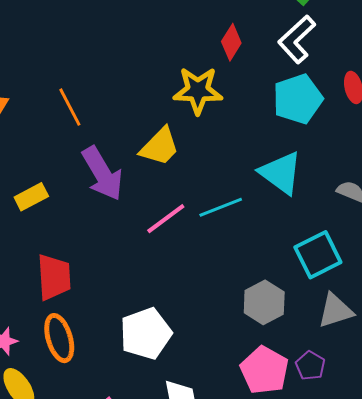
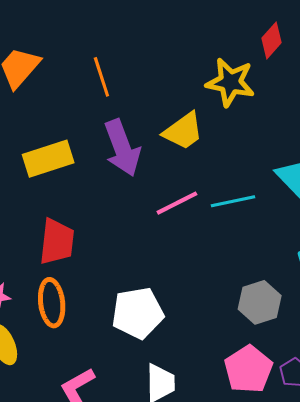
yellow rectangle: (31, 197) -> (48, 159), size x1.5

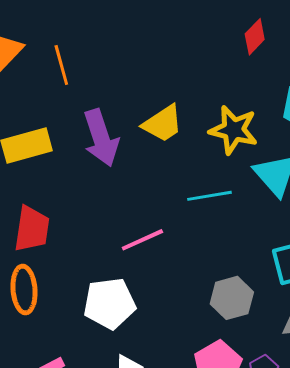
orange line: (101, 77) -> (61, 65), moved
yellow star: (230, 82) -> (233, 130), moved
pink line: (177, 203) -> (142, 240), moved

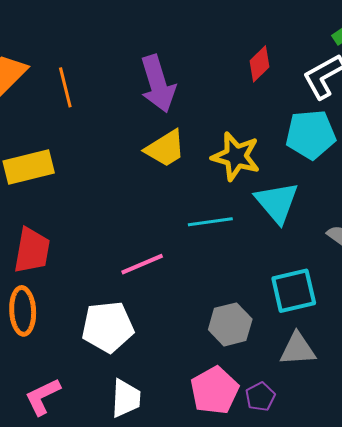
purple arrow: (101, 138) -> (158, 84), moved

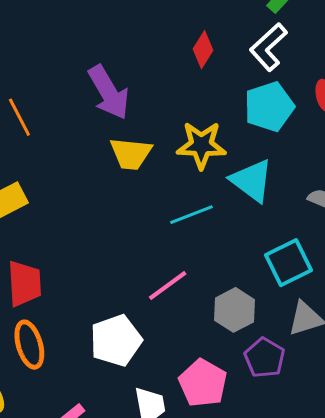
yellow trapezoid: (165, 148) -> (131, 154), turned 51
pink line: (142, 264) -> (168, 285), moved
pink pentagon: (215, 390) -> (203, 383), moved
purple pentagon: (260, 397) -> (265, 358), moved, size x1.4

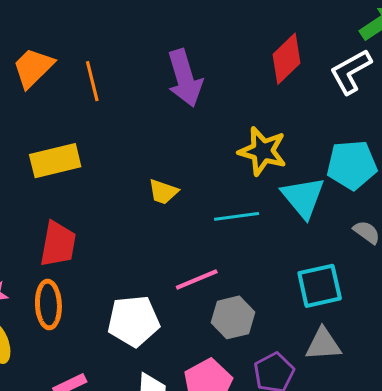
red diamond: (203, 50) -> (287, 59), size x1.4
cyan pentagon: (269, 107) -> (352, 165), moved
yellow trapezoid: (131, 154) -> (163, 192), moved, size x0.7
gray hexagon: (234, 310) -> (233, 317), moved

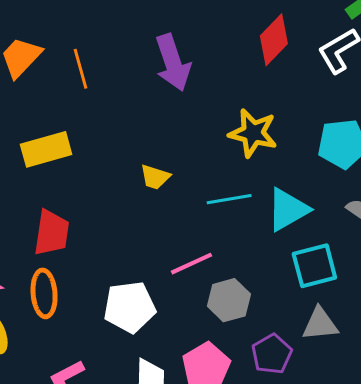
cyan triangle: (303, 197) -> (288, 210), moved, turned 42

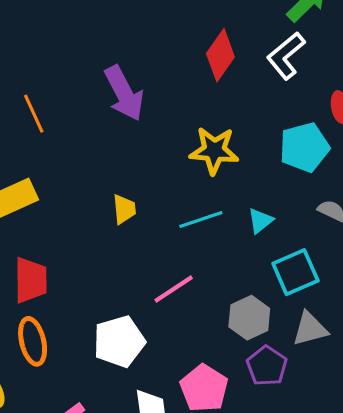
yellow trapezoid: (155, 177) -> (124, 209), turned -104
cyan triangle: (288, 210) -> (260, 221), size x0.6
gray hexagon: (229, 300) -> (249, 318), moved

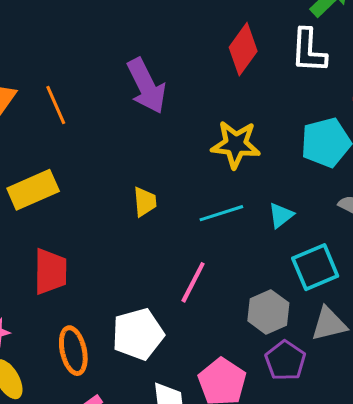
white L-shape: (286, 56) -> (309, 51), turned -48
pink line: (174, 289) -> (193, 282), turned -30
orange ellipse: (33, 341) -> (73, 351), moved

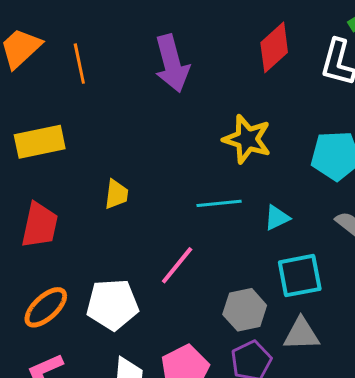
yellow trapezoid: (145, 202) -> (116, 194), moved
orange ellipse: (73, 351) -> (46, 307), turned 48

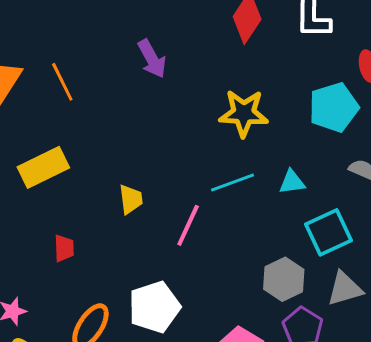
purple arrow: (172, 64) -> (152, 59), size x0.7
cyan triangle: (277, 218) -> (292, 182), turned 32
red trapezoid: (40, 225) -> (64, 248), size x0.6
pink line: (177, 265) -> (188, 225), moved

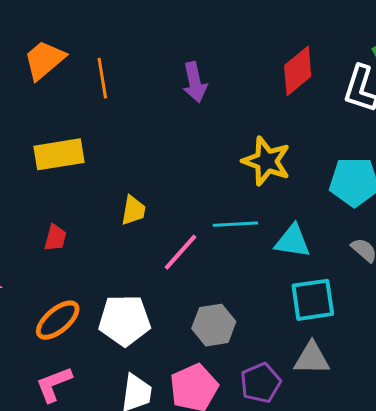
cyan triangle: (292, 182) -> (293, 241), size x1.4
gray hexagon: (284, 279) -> (214, 325), moved

